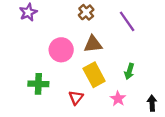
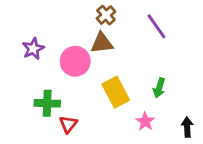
purple star: (28, 12) -> (33, 49), moved
brown triangle: (93, 44) -> (102, 43), moved
red triangle: (76, 98) -> (68, 124), moved

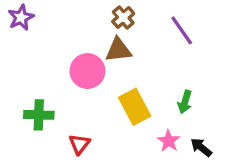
purple star: (33, 49) -> (21, 17), moved
green cross: (47, 103) -> (39, 115), moved
black arrow: (187, 127) -> (201, 147), moved, turned -48

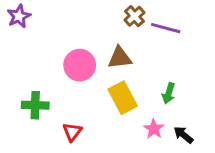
brown cross: (123, 17) -> (134, 16), moved
purple line: (182, 30) -> (166, 28), turned -40
brown triangle: (118, 50) -> (120, 58), moved

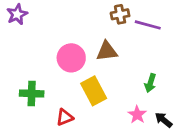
brown cross: (134, 16) -> (120, 14), turned 30
yellow rectangle: (123, 98) -> (94, 91), moved
red triangle: (72, 132) -> (65, 117), turned 30

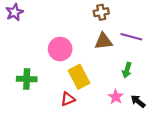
purple line: (148, 25) -> (131, 37), moved
brown triangle: (107, 51) -> (103, 41), moved
red triangle: (65, 117) -> (68, 99), moved

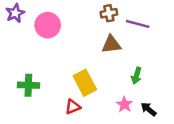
purple line: (131, 37) -> (138, 24), moved
pink circle: (60, 49) -> (48, 25), moved

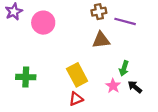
pink star: (124, 104) -> (113, 86), moved
red triangle: (73, 107) -> (76, 99), moved
black arrow: (148, 109) -> (135, 87), moved

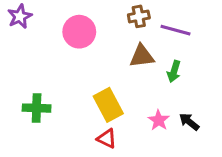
pink circle: (43, 23) -> (79, 32), moved
green arrow: (124, 68) -> (174, 71), moved
red triangle: (76, 99) -> (107, 139), turned 48

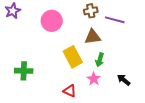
green arrow: (174, 71) -> (100, 60), moved
yellow rectangle: (108, 105) -> (73, 57), moved
pink star: (159, 120) -> (94, 79), moved

